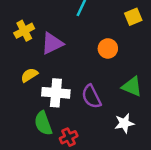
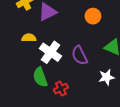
yellow semicircle: (29, 75) -> (29, 38), turned 32
white cross: (56, 93) -> (51, 52), turned 30

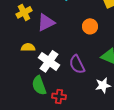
red cross: (61, 89) -> (59, 96), turned 32

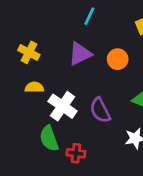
yellow cross: (24, 12) -> (29, 52), moved, turned -35
purple triangle: (46, 22) -> (80, 54), moved

